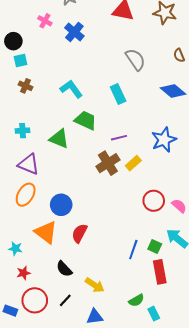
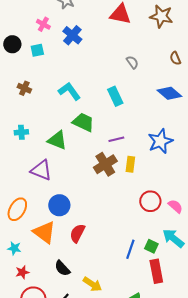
gray semicircle: (135, 59) -> (132, 62), size x0.6
cyan square: (20, 60) -> (37, 50), moved
yellow rectangle: (133, 163) -> (130, 164), turned -42
purple triangle: (29, 164) -> (41, 170), moved
orange ellipse: (26, 195) -> (17, 209), moved

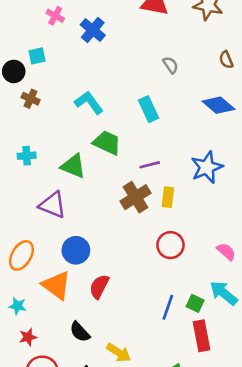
black circle: (12, 44) -> (14, 71), moved
cyan square: (37, 50) -> (37, 56), moved
red circle: (150, 201) -> (170, 245), moved

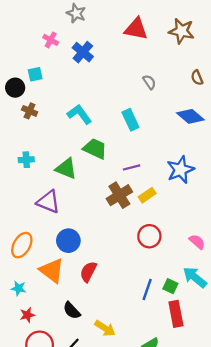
yellow rectangle: (168, 197) -> (147, 195), turned 49

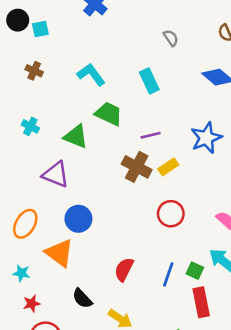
black circle: (15, 88) -> (18, 20), moved
cyan cross: (26, 160) -> (30, 126), turned 32
brown cross: (119, 195) -> (137, 167), turned -30
red semicircle: (88, 272) -> (124, 269), moved

